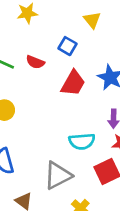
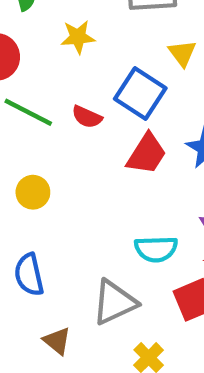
blue square: (67, 46) -> (140, 94), size x1.6

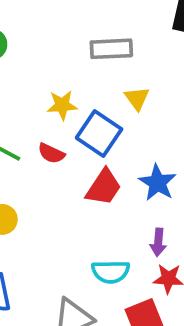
yellow star: (78, 37) -> (62, 105), moved

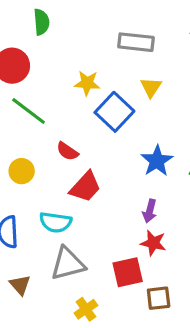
red semicircle: (51, 153) -> (67, 151), moved
red trapezoid: (104, 187) -> (85, 187), moved
cyan semicircle: (111, 272) -> (56, 222), moved

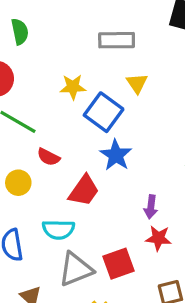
red semicircle: (67, 151) -> (48, 157), moved
blue star: (157, 161) -> (116, 155), moved
red square: (128, 272) -> (118, 264), moved

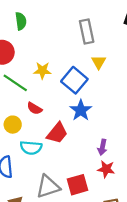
gray rectangle: (117, 40) -> (87, 31), turned 75
yellow star: (73, 87) -> (42, 71), moved
cyan semicircle: (58, 230) -> (31, 148), moved

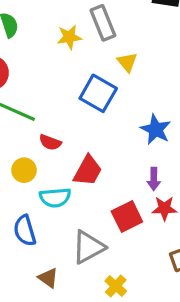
yellow star: (42, 71) -> (69, 37), moved
blue star: (81, 110) -> (156, 130), moved
red square: (78, 185) -> (127, 217), moved

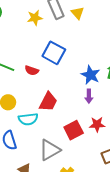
yellow triangle: (127, 62) -> (78, 13), moved
red semicircle: (50, 142) -> (32, 70), moved
purple arrow: (154, 179) -> (89, 96), moved

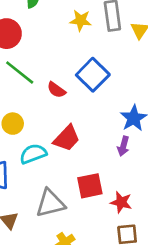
cyan semicircle: (28, 119) -> (33, 154), turned 150
red star: (97, 124) -> (121, 202), moved

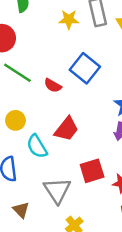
cyan semicircle: (33, 154) -> (37, 146), turned -95
gray triangle: (50, 203) -> (57, 190), turned -44

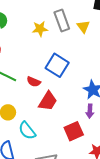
red trapezoid: (67, 129) -> (48, 101), moved
red square: (92, 171) -> (74, 131), moved

